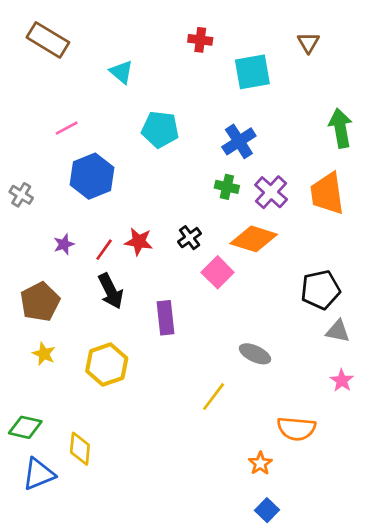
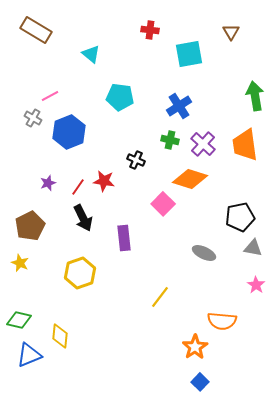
gray cross: (21, 195) -> (33, 118), moved
black cross: (190, 238) -> (136, 160), moved, turned -30
yellow star: (44, 354) -> (20, 263), moved
gray ellipse: (255, 354) -> (204, 253), moved
orange star: (260, 463) -> (195, 347), size x1.4

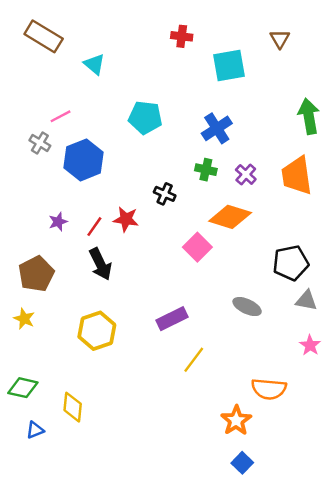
cyan triangle: (91, 54) -> (94, 64), moved
purple cross: (203, 144) -> (246, 174), size x0.7
purple rectangle: (124, 238) -> (172, 319), moved, turned 70
blue triangle: (29, 355) -> (35, 430), size x0.6

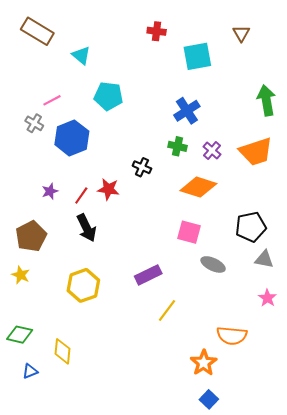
cyan pentagon: (145, 118) -> (108, 96), moved
orange trapezoid: (297, 176) -> (256, 152), turned -100
pink square: (197, 247) -> (189, 232), moved, turned -30

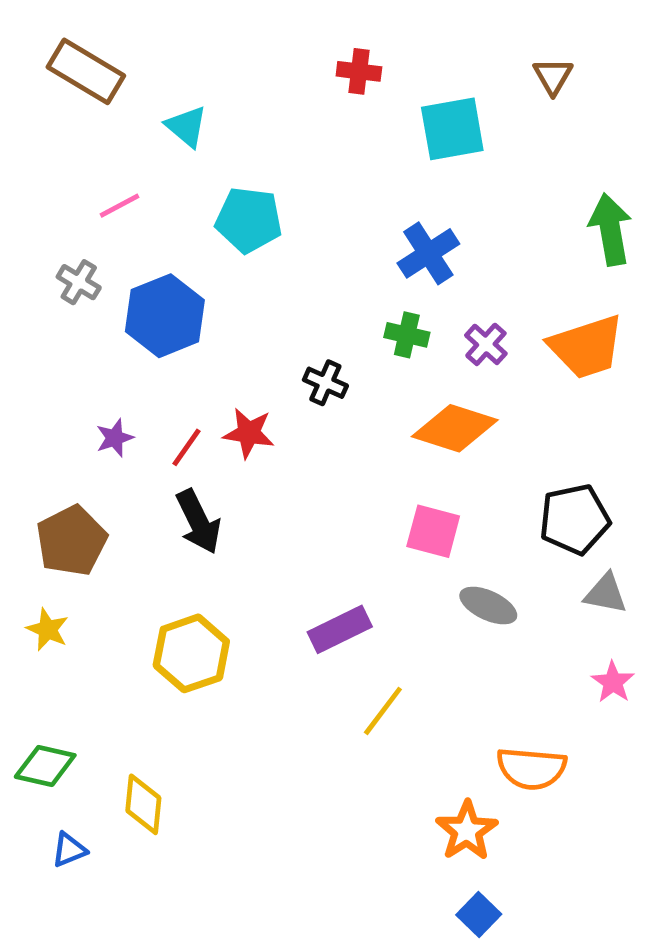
pink line: (52, 100) -> (119, 206), moved

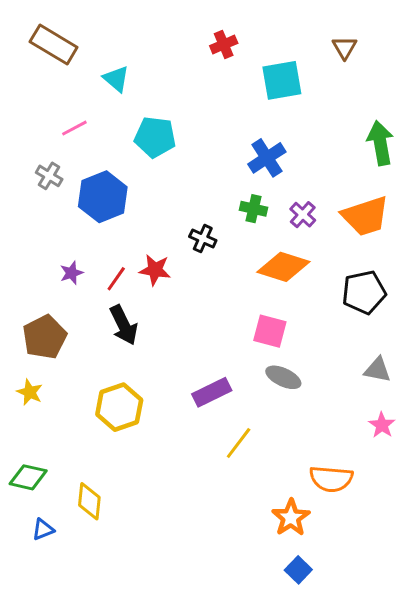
red cross: (359, 71) -> (224, 44), turned -30
black pentagon: (575, 519) -> (364, 292), moved
gray ellipse: (488, 606) -> (283, 377), moved

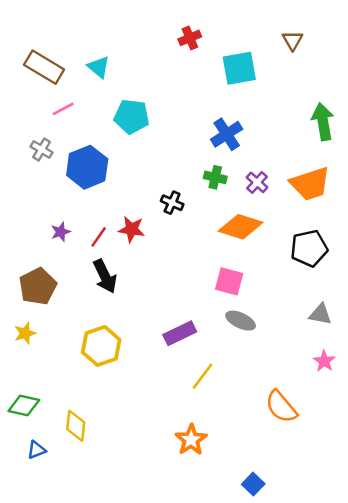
brown rectangle: (54, 44) -> (44, 67), moved
yellow star: (30, 392) -> (25, 333), turned 30
orange semicircle: (331, 479) -> (281, 407), turned 45
orange star: (291, 518) -> (191, 440), moved

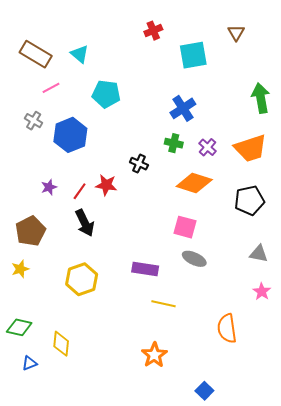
purple rectangle: (180, 333) -> (145, 269), turned 35
yellow line: (203, 376) -> (164, 304), turned 65
orange semicircle: (281, 407) -> (227, 328), turned 32

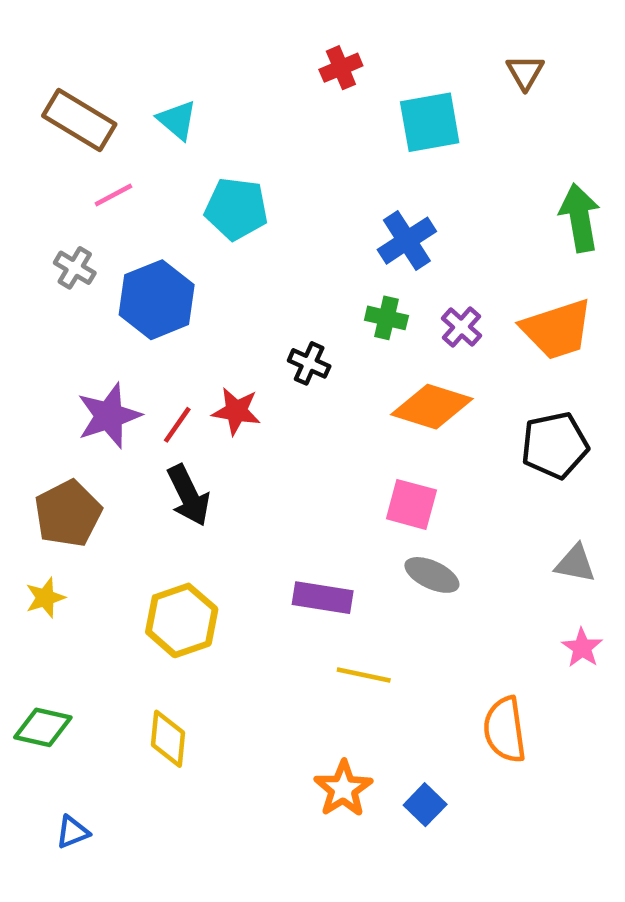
purple star: (49, 187) -> (109, 416), size x1.8
yellow diamond: (61, 344) -> (168, 739), moved
blue triangle: (29, 363) -> (73, 832), moved
blue square: (204, 391) -> (425, 805), moved

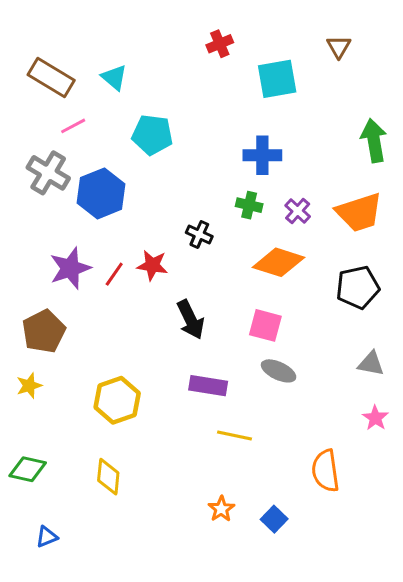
blue cross: (407, 241) -> (262, 155), turned 33
gray cross: (75, 268) -> (48, 173), size x1.6
black arrow: (189, 495) -> (190, 320), moved
orange star: (343, 789) -> (221, 509), size x0.7

